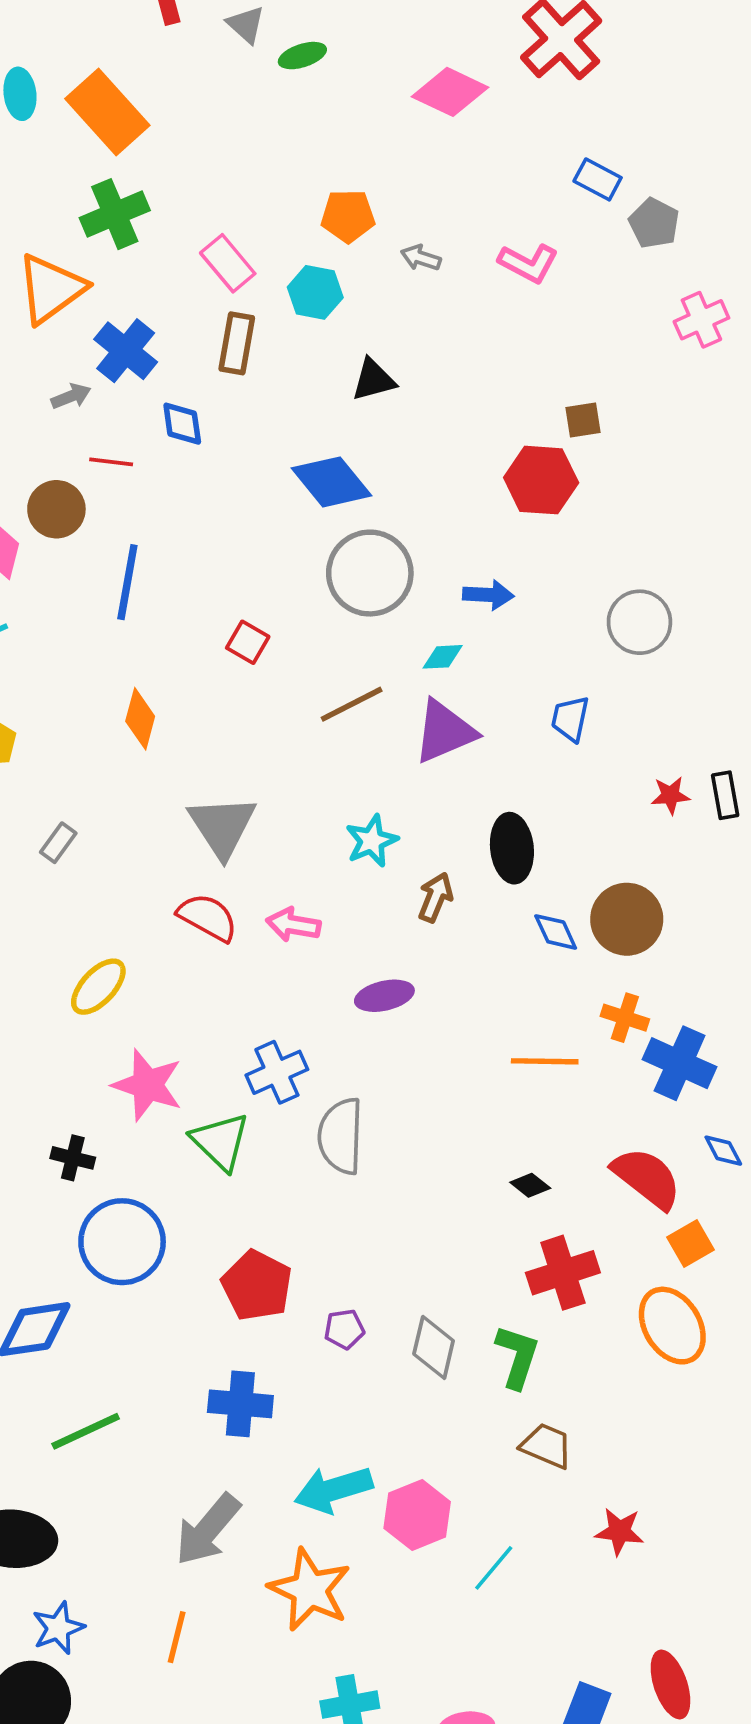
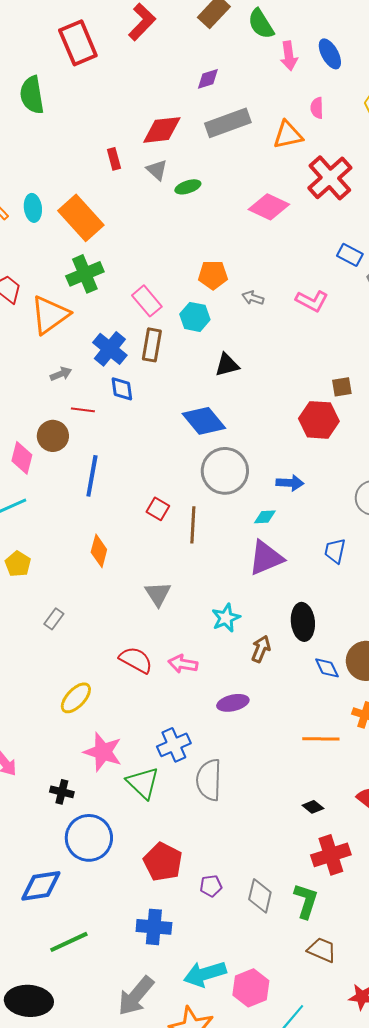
blue cross: (126, 351) -> (110, 349), moved
brown line: (352, 704) -> (193, 525), moved, turned -60
gray triangle: (222, 826) -> (158, 594), moved, size x0.7

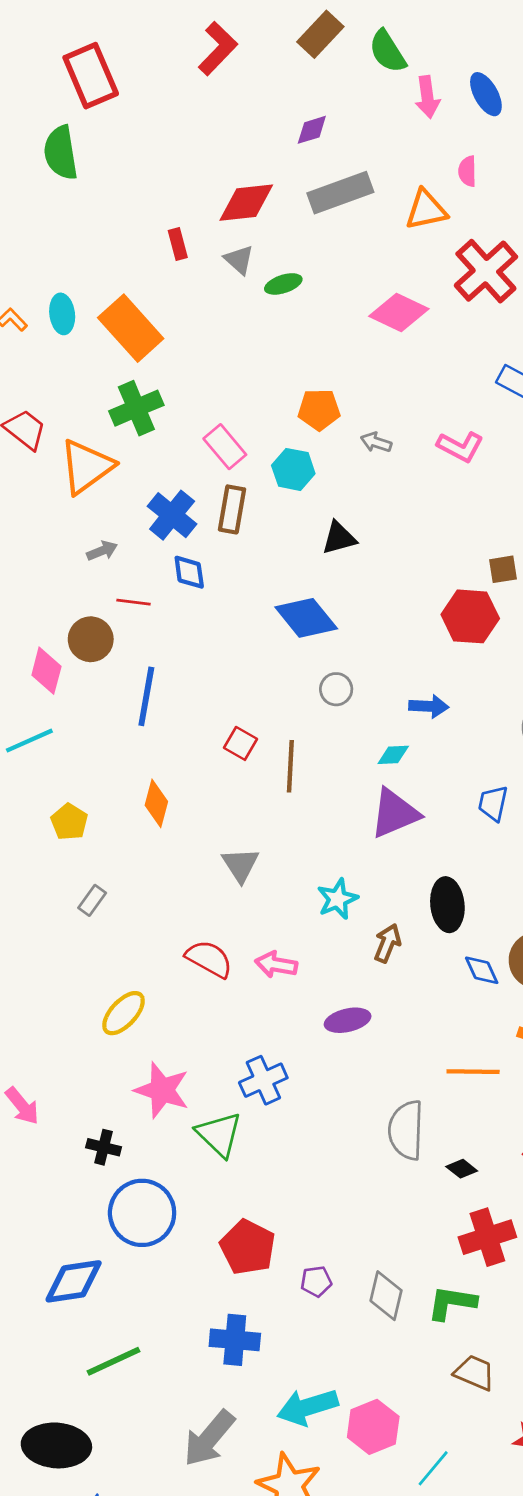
red rectangle: (78, 43) -> (91, 76), moved
gray circle: (225, 471) -> (336, 689), size x0.5
yellow pentagon: (18, 564) -> (69, 822), moved
gray semicircle: (209, 780) -> (406, 1130), moved
green L-shape: (306, 901) -> (452, 1303), turned -99

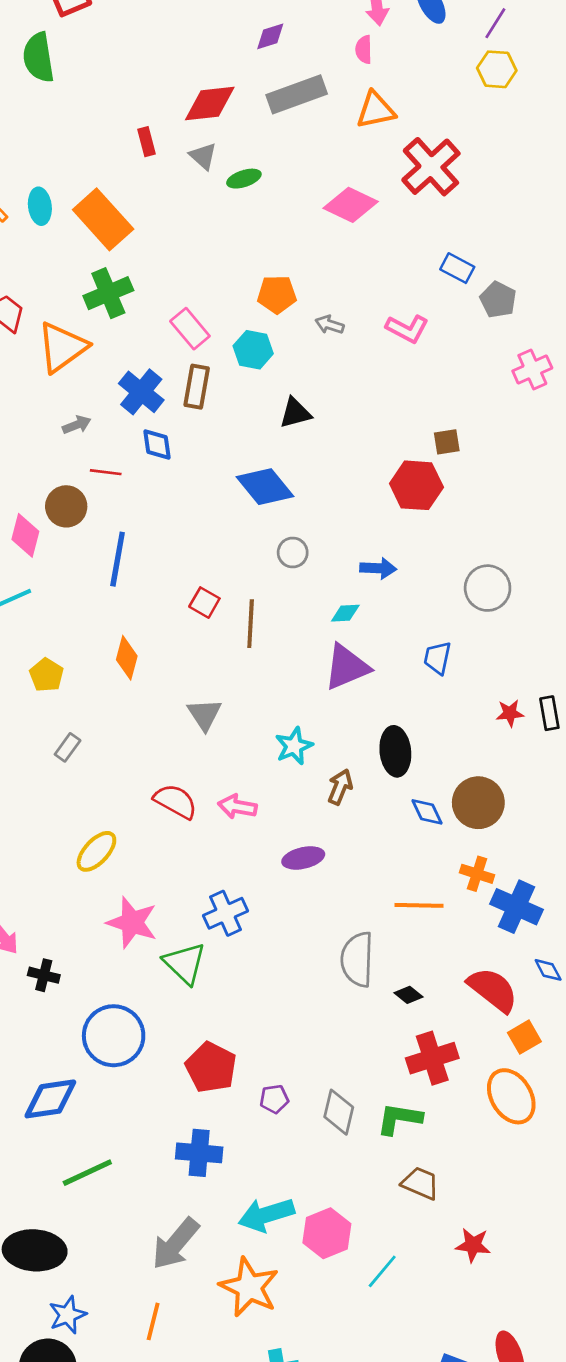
pink semicircle: (467, 171) -> (364, 50), moved
black cross: (104, 1147) -> (44, 975), moved

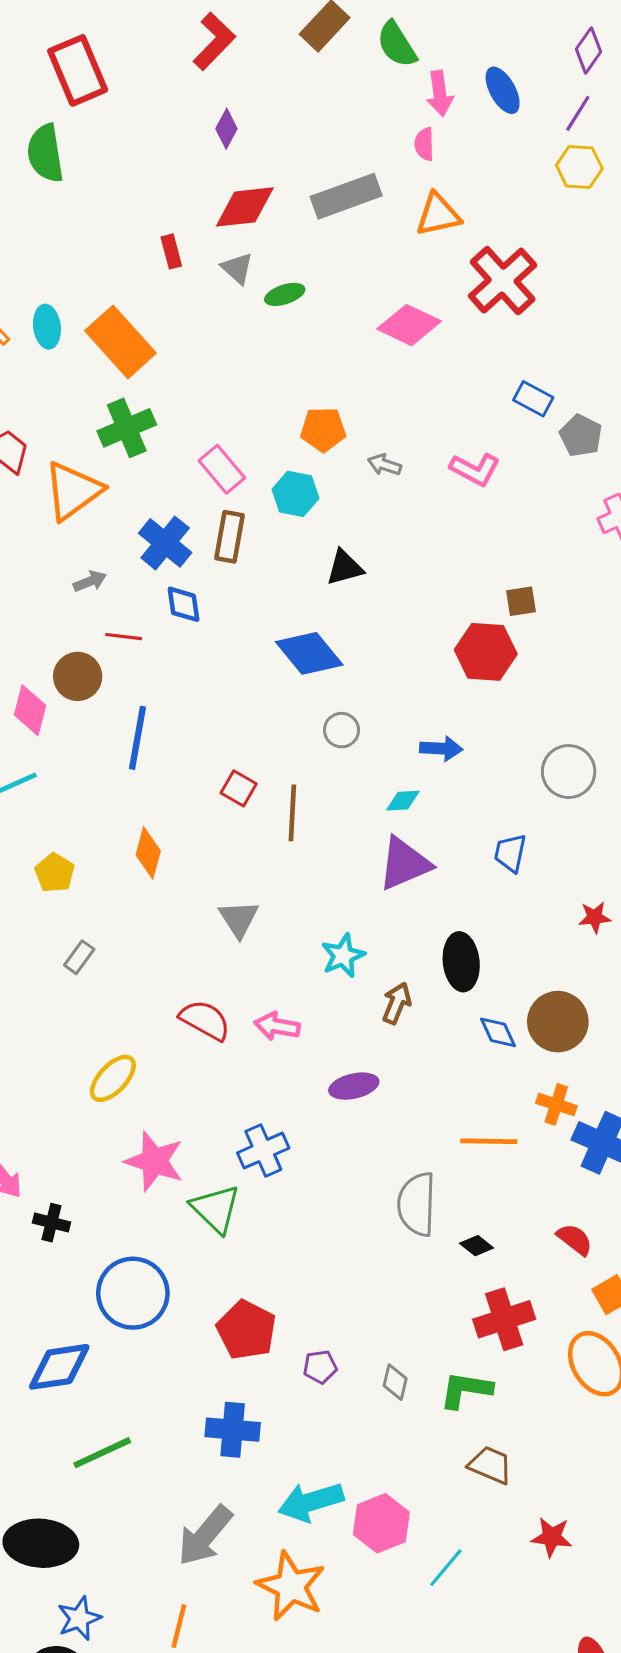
purple diamond: (270, 36) -> (226, 129), moved, turned -44
red semicircle: (493, 990) -> (575, 1239), size x0.6
gray diamond: (339, 1112) -> (395, 1382), size x0.7

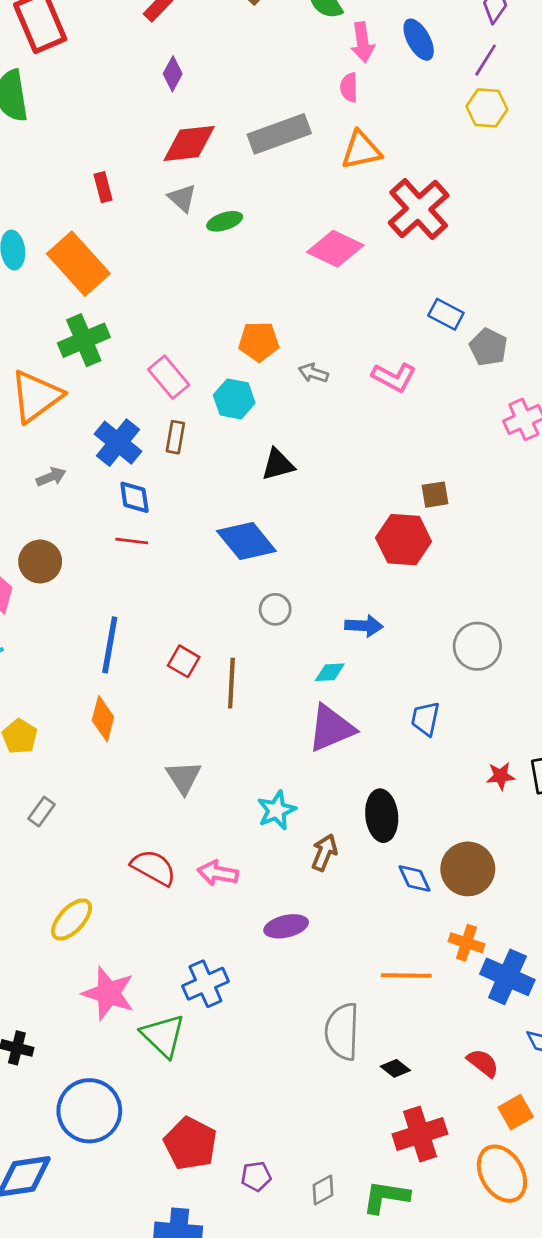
red rectangle: (171, 251) -> (103, 187), moved
brown rectangle: (230, 537) -> (175, 437), size x0.7
red line: (124, 637) -> (132, 541), moved
blue line: (137, 738) -> (110, 645), moved
gray diamond: (395, 1382) -> (323, 1190), turned 48

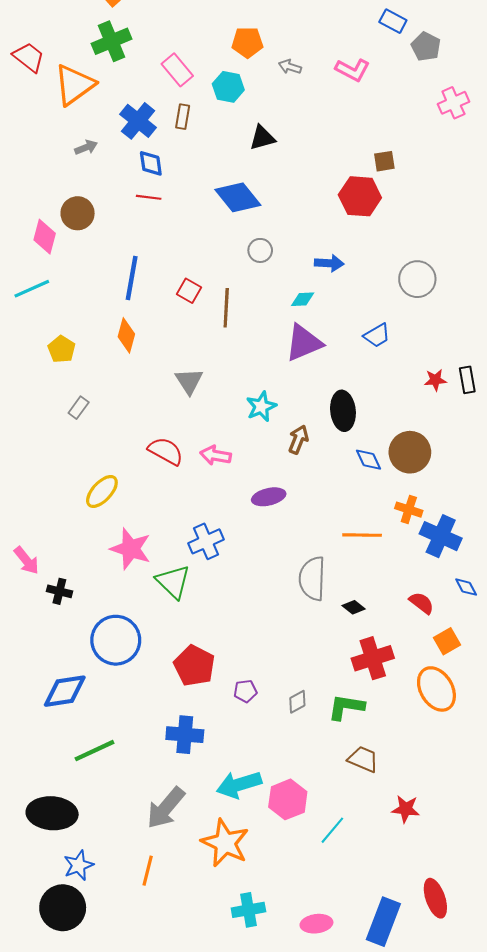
blue trapezoid: (425, 719) -> (377, 335), turned -132

